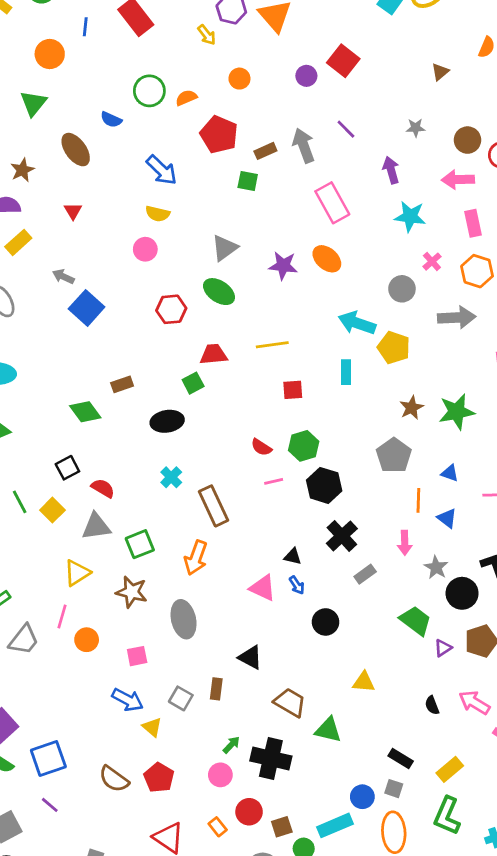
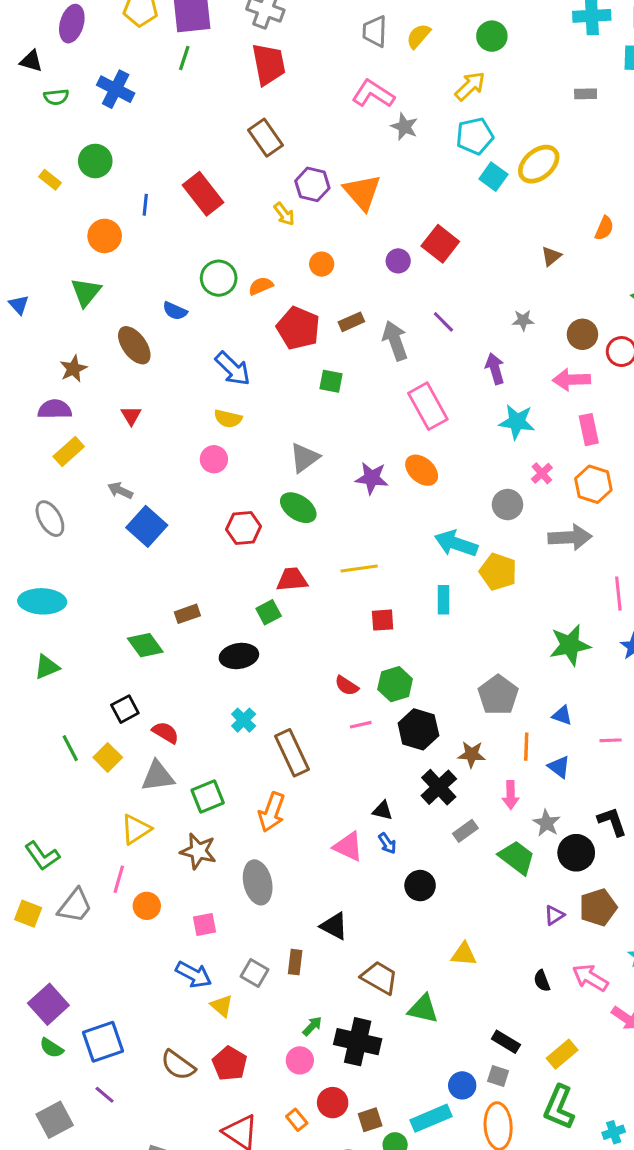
brown rectangle: (265, 151) -> (351, 322), moved
brown star: (412, 408) -> (472, 754), moved, turned 30
green trapezoid: (416, 621) -> (517, 857), moved

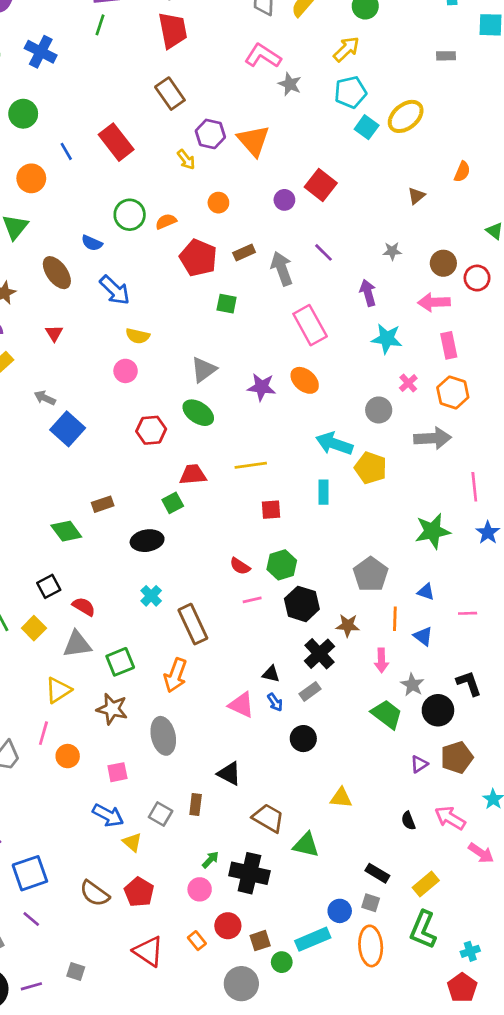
blue line: (145, 205) -> (66, 151), turned -36
blue arrow: (233, 369) -> (115, 290), moved
gray rectangle: (465, 831) -> (310, 691), moved

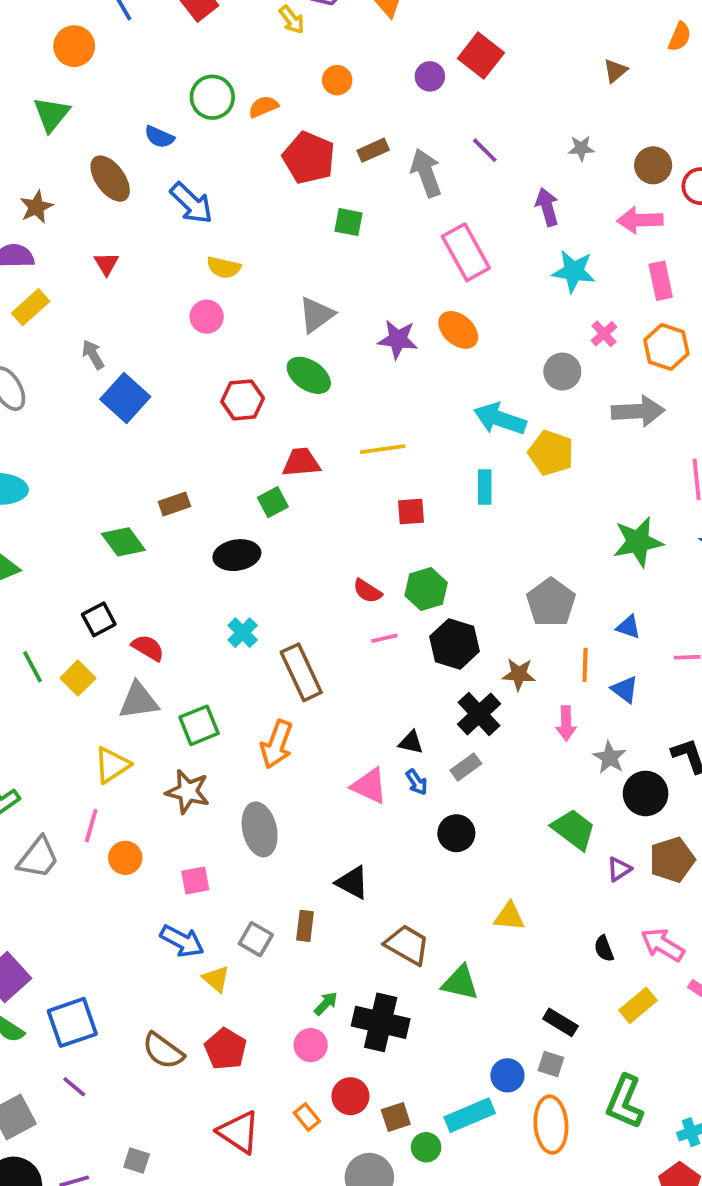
gray arrow: (45, 398) -> (93, 355), turned 35
green trapezoid: (387, 714) -> (574, 829), moved
yellow rectangle: (426, 884) -> (638, 1005), moved

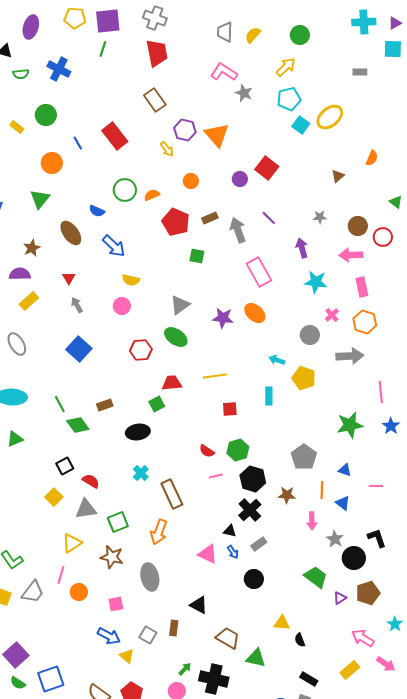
gray arrow: (93, 355) -> (77, 305), moved
cyan arrow: (500, 419) -> (277, 360), size x0.6
green line: (33, 667) -> (60, 404), moved
black cross: (479, 714) -> (250, 510), moved
black semicircle: (604, 949) -> (300, 640), moved

